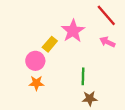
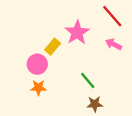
green line: (83, 76) -> (88, 81), turned -42

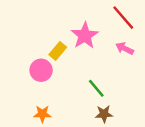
orange star: (38, 88) -> (42, 114), moved

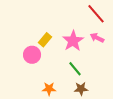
pink star: (85, 36) -> (73, 41), moved
orange star: (42, 114) -> (49, 89), moved

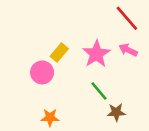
orange star: (49, 89) -> (50, 117), moved
brown star: (81, 89) -> (116, 112), moved

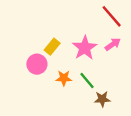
pink arrow: (128, 50) -> (113, 44), turned 119
orange star: (50, 117) -> (64, 78), moved

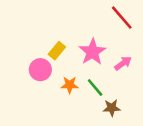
pink arrow: (113, 44) -> (123, 63), moved

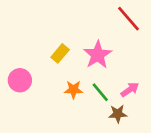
pink arrow: (123, 63) -> (130, 90), moved
pink circle: (40, 70) -> (20, 80), moved

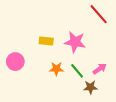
yellow rectangle: (60, 53) -> (46, 41), turned 56
pink star: (98, 55) -> (75, 42), turned -30

